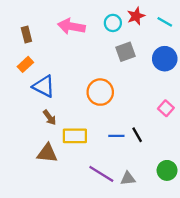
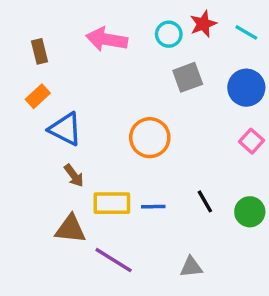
pink square: (166, 108) -> (252, 141), moved
blue line: (116, 136) -> (153, 207), moved
green circle: (167, 170) -> (250, 212), moved
purple line: (101, 174) -> (114, 260), moved

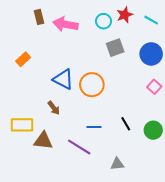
brown rectangle: (39, 51) -> (39, 17), moved
blue triangle: (65, 129) -> (63, 79), moved
brown arrow: (74, 176) -> (54, 108), moved
yellow rectangle: (112, 203) -> (22, 125), moved
purple line: (114, 260) -> (79, 147), moved

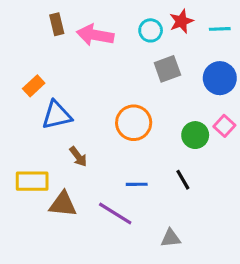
cyan line: (151, 20) -> (220, 29), turned -32
blue triangle: (63, 79) -> (57, 115), moved, turned -40
green circle: (153, 130) -> (195, 135), moved

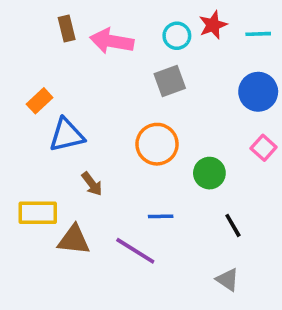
gray square: (167, 69) -> (170, 81), moved
green circle: (195, 135) -> (209, 173), moved
black line: (183, 180) -> (233, 225), moved
gray triangle: (171, 238) -> (227, 280), moved, turned 40

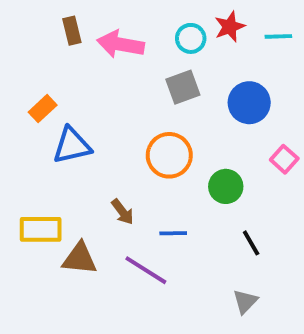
blue circle: (258, 92) -> (249, 103), moved
brown arrow: (92, 184) -> (123, 212), moved
gray triangle: (227, 280) -> (245, 301), turned 40

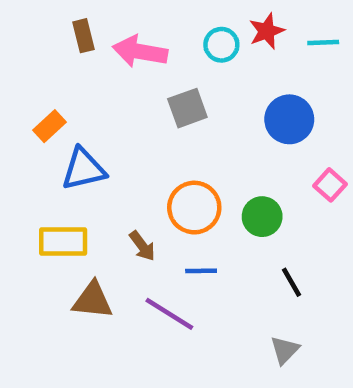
gray square: (183, 87) -> (187, 108), moved
orange circle: (169, 155) -> (194, 208), moved
yellow rectangle: (41, 229) -> (63, 241), moved

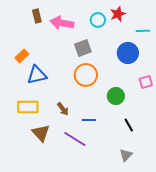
cyan line: (323, 42) -> (143, 31), moved
pink square: (330, 185) -> (146, 82), turned 32
orange circle: (194, 208) -> (86, 75), moved
brown triangle: (93, 300) -> (41, 133), turned 42

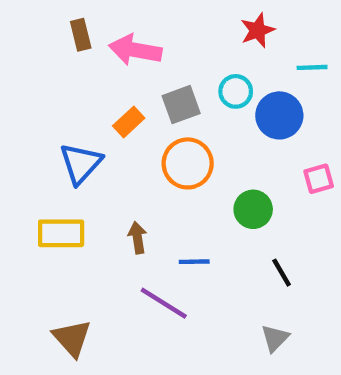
cyan circle: (98, 20) -> (236, 91), moved
orange rectangle: (22, 56) -> (129, 122), moved
blue triangle: (37, 75) -> (81, 163), turned -35
brown arrow: (63, 109) -> (137, 238), turned -152
brown triangle: (41, 133) -> (72, 338), moved

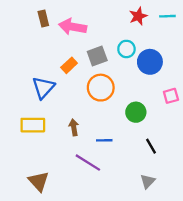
cyan line: (312, 67) -> (167, 16), moved

